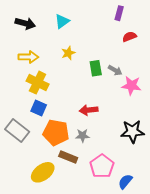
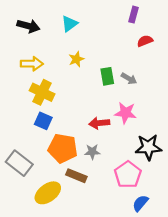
pink star: (131, 86) -> (126, 113), moved
gray rectangle: (17, 130) -> (19, 163), moved
pink pentagon: (102, 166) -> (128, 175), moved

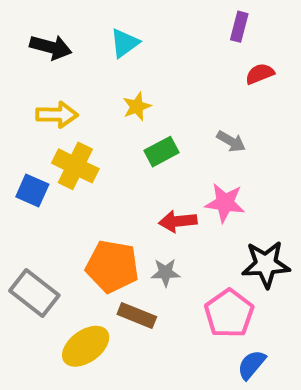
green rectangle: (107, 76) -> (161, 152), moved, turned 72
blue square: (43, 121) -> (32, 191), moved

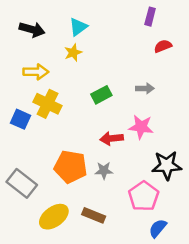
yellow star: (137, 107) -> (73, 53), moved
gray arrow: (231, 141) -> (145, 88), turned -30
brown rectangle: (137, 316) -> (94, 215), moved

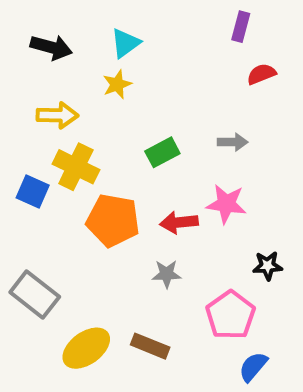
black star: (167, 165) -> (268, 266), size x0.6
orange pentagon: (71, 167) -> (113, 220), moved

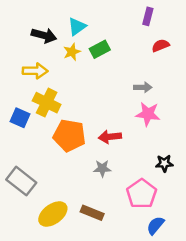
black arrow: (51, 47) -> (44, 35), moved
green rectangle: (162, 152) -> (100, 49), moved
pink star: (226, 204) -> (148, 114), moved

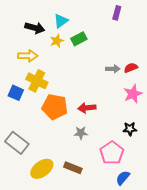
red semicircle: (161, 46) -> (131, 68), moved
pink star: (148, 114) -> (133, 94), moved, turned -30

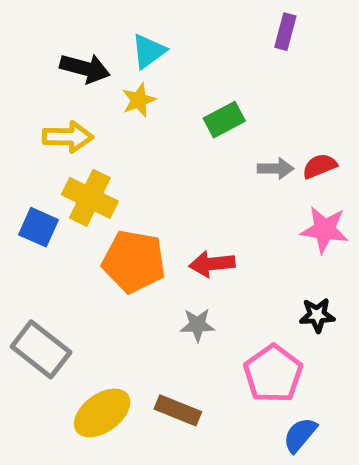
green rectangle: (79, 39) -> (224, 120), moved
pink star: (133, 94) -> (324, 230), turned 30

